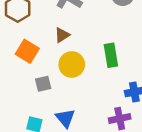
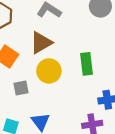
brown triangle: (62, 35) -> (41, 43), size x1.5

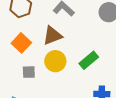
green rectangle: (86, 64) -> (89, 60), turned 48

